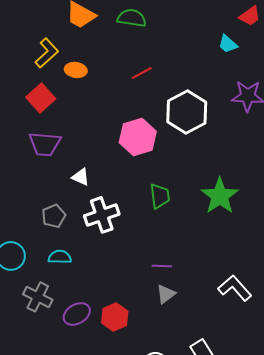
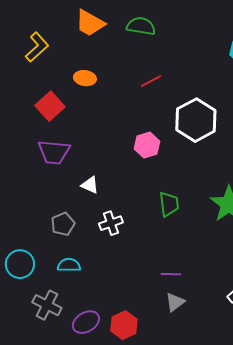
yellow L-shape: (47, 53) -> (37, 47), moved
pink hexagon: (138, 137) -> (147, 145), size x0.7
white cross: (102, 215) -> (111, 223), size x0.7

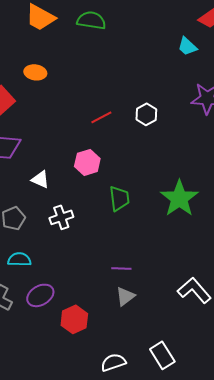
red line: (151, 81) -> (101, 117), moved
white hexagon: (196, 120) -> (146, 114), size x0.5
pink hexagon: (147, 145) -> (87, 162), moved
purple ellipse: (86, 322) -> (40, 295), moved

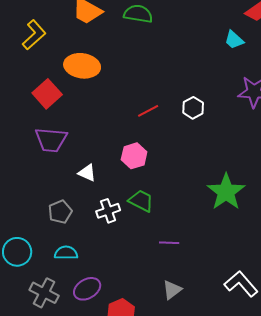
orange ellipse: (35, 72) -> (82, 66), size x1.6
green trapezoid: (119, 198) -> (141, 201), moved, turned -56
purple line: (121, 268) -> (169, 243), moved

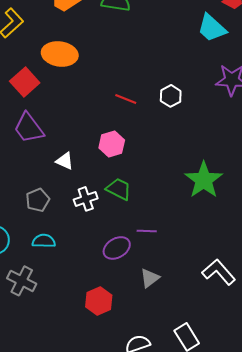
cyan trapezoid: (234, 40) -> (212, 28), size x1.5
red line: (148, 111) -> (126, 99), turned 50
purple trapezoid: (51, 140) -> (29, 128), turned 48
purple ellipse: (87, 289) -> (117, 248), moved

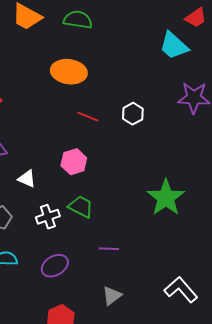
orange ellipse: (60, 54) -> (69, 72), moved
purple ellipse: (117, 248) -> (55, 266), moved

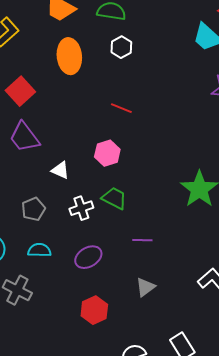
orange ellipse: (69, 72) -> (69, 56), moved, turned 76
white hexagon: (133, 114) -> (121, 47), moved

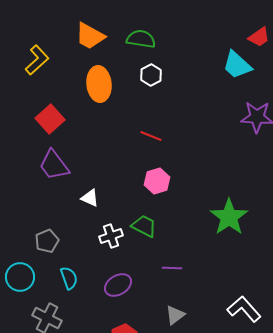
pink hexagon: (107, 153) -> (157, 181), moved
gray pentagon: (33, 209) -> (47, 241), moved
cyan semicircle: (39, 250) -> (69, 278), turned 70

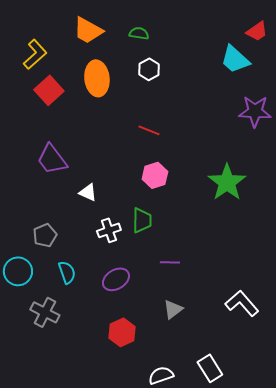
green semicircle: (141, 39) -> (139, 33), size x0.7
red square: (50, 119) -> (49, 90), moved
green star: (229, 217) -> (227, 182), moved
green trapezoid: (144, 226) -> (142, 220), turned 64

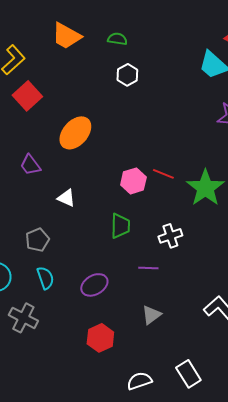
orange ellipse: (97, 78) -> (75, 133), moved, turned 48
red line: (149, 130) -> (163, 174), moved
purple trapezoid: (52, 159) -> (30, 165), size x0.7
white cross: (109, 230) -> (170, 236), moved
gray pentagon: (45, 235) -> (37, 240), moved

